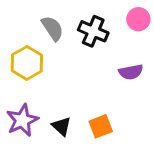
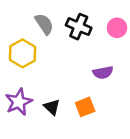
pink circle: (138, 19) -> (117, 28), moved
purple semicircle: (131, 72) -> (103, 73), moved

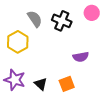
pink circle: (117, 28) -> (92, 13), moved
purple star: (19, 102) -> (15, 80), turned -30

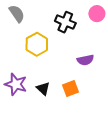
gray semicircle: (35, 19) -> (17, 14), moved
yellow hexagon: (18, 42) -> (37, 44), moved

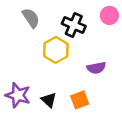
gray semicircle: (17, 14) -> (31, 18), moved
yellow hexagon: (37, 44) -> (56, 50), moved

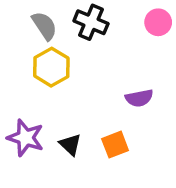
black cross: (74, 25) -> (91, 22), moved
yellow hexagon: (56, 50) -> (51, 67), moved

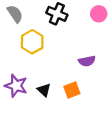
gray semicircle: (44, 26) -> (15, 14), moved

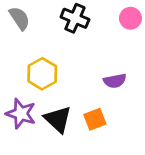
yellow hexagon: (32, 42) -> (42, 74), moved
black triangle: (44, 90) -> (58, 119), size x1.5

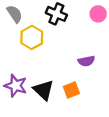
yellow hexagon: (42, 74) -> (32, 37), moved

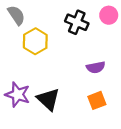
black cross: (56, 14) -> (77, 22), moved
orange square: (71, 90) -> (97, 100), moved

